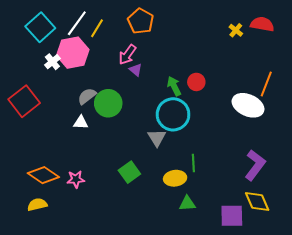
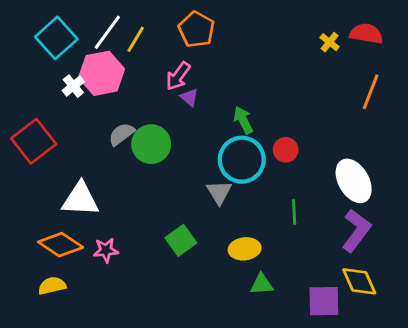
red circle: (196, 82) -> (286, 150), moved
orange line: (266, 84) -> (371, 92), moved
white ellipse: (248, 105) -> (354, 181), moved, turned 36
white triangle: (81, 122) -> (80, 199), moved, size x1.8
green line: (193, 163) -> (294, 212), moved

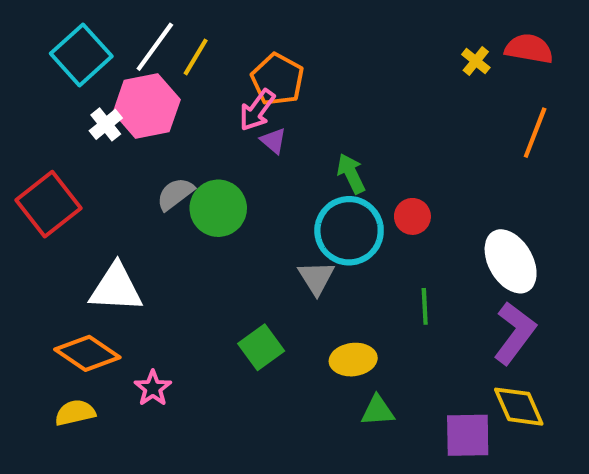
orange pentagon: (196, 29) -> (277, 79), moved
pink star: (106, 250) -> (153, 388), moved, turned -30

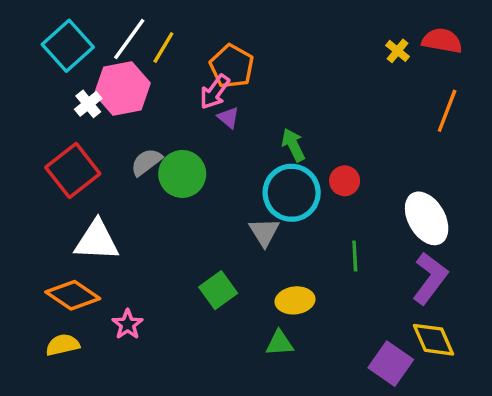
red square: (48, 204) -> (73, 171), moved
green triangle: (378, 411) -> (280, 343), moved
purple square: (468, 435) -> (391, 364), turned 36

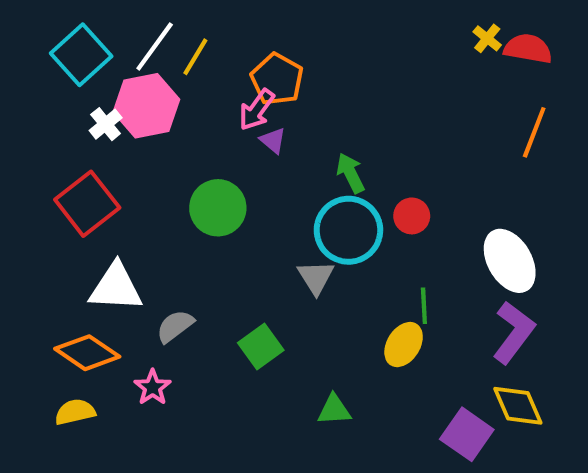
yellow cross: (398, 51) -> (487, 38), moved
gray semicircle: (146, 162) -> (175, 326), moved
yellow ellipse: (295, 300) -> (404, 345), moved, turned -51

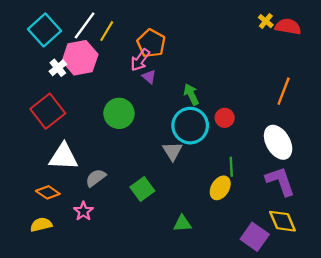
orange line: (534, 132) -> (284, 91), moved
purple L-shape: (514, 332) -> (280, 181), turned -56
orange diamond: (87, 353) -> (48, 192), size x0.7

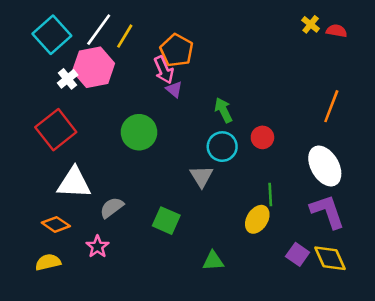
red semicircle: (288, 27) -> (337, 31), size x0.7
pink arrow: (140, 60) -> (164, 70), turned -60
cyan circle: (190, 126) -> (222, 147), size x0.7
green square: (142, 189) -> (166, 221), turned -30
purple square: (255, 237) -> (298, 254), moved, size x0.7

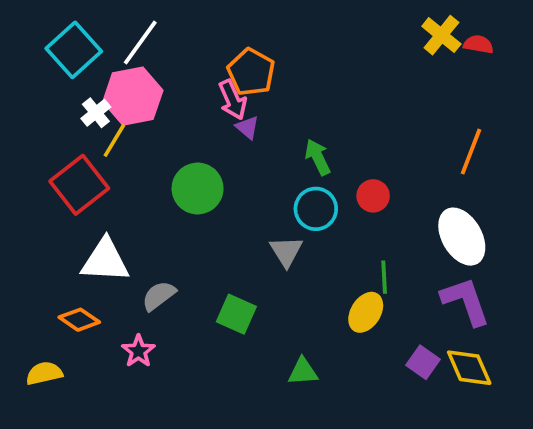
yellow cross: (311, 24) -> (441, 35), size x1.5
yellow line: (125, 36) -> (114, 140), moved
yellow semicircle: (48, 262) -> (44, 373), moved

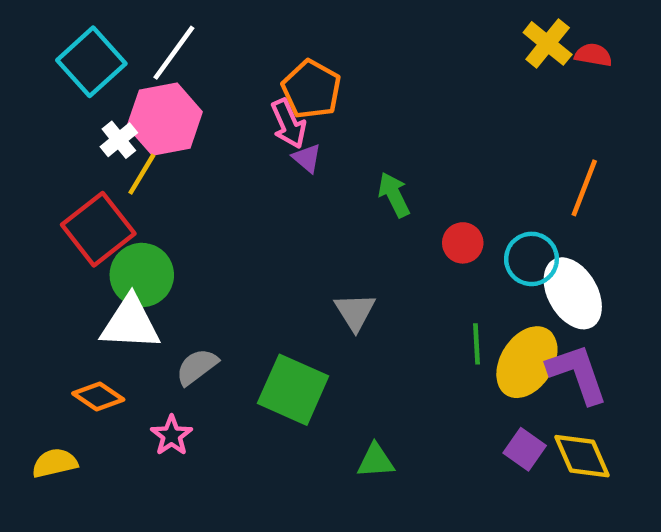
green circle: (198, 188) -> (142, 275), moved
cyan circle: (316, 209) -> (532, 259), moved
yellow ellipse: (366, 312) -> (527, 362), moved, size x1.4
green square: (236, 314) -> (293, 390), size x1.4

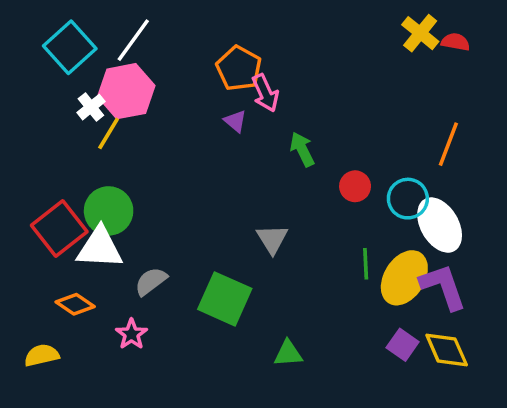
pink arrow: (289, 124) -> (265, 93), moved
red square: (98, 229) -> (59, 229), moved

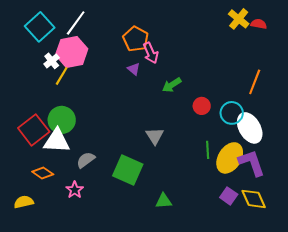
green arrow: (302, 149) -> (172, 85), turned -96

